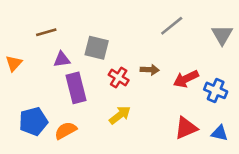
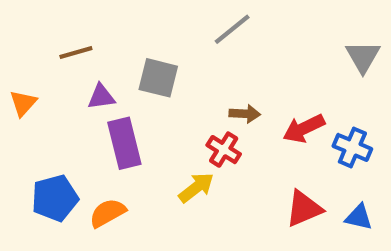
gray line: (172, 26) -> (232, 29), moved
red cross: (119, 78) -> (224, 150), moved

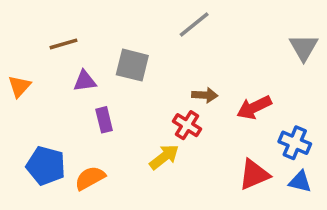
purple rectangle: (124, 143) -> (104, 120), size x0.6
blue cross: (352, 147) -> (295, 143), moved
blue pentagon: (55, 198) -> (46, 166), turned 30

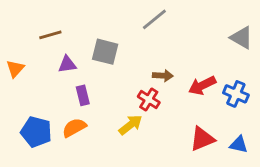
gray triangle: (304, 47) -> (242, 38), turned -30
blue cross: (295, 143) -> (236, 94), moved
orange semicircle: (90, 178) -> (74, 128), moved

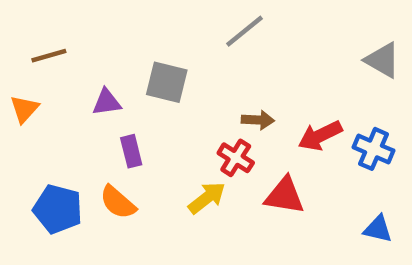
brown line: (50, 35) -> (49, 56), moved
orange semicircle: (74, 128) -> (118, 202), turned -110
red triangle: (202, 139) -> (285, 196), moved, turned 32

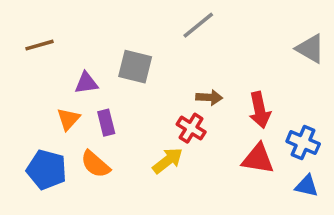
orange triangle: (24, 109) -> (68, 119), moved
red arrow: (320, 136) -> (260, 110), turned -76
blue cross: (374, 149) -> (303, 143), moved
red triangle: (285, 196) -> (258, 159), moved

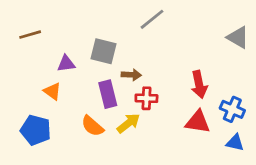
brown arrow: (209, 97) -> (131, 75), moved
orange triangle: (68, 119) -> (52, 91), turned -36
purple rectangle: (106, 123) -> (108, 94), moved, size x1.4
red cross: (191, 128) -> (146, 98), turned -30
orange semicircle: (95, 164) -> (92, 126), moved

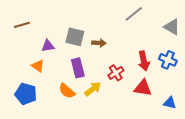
gray line: (152, 19) -> (134, 14), moved
brown arrow: (131, 75) -> (99, 43), moved
red cross: (146, 98) -> (116, 73), moved, turned -35
blue cross: (232, 109) -> (168, 60), moved

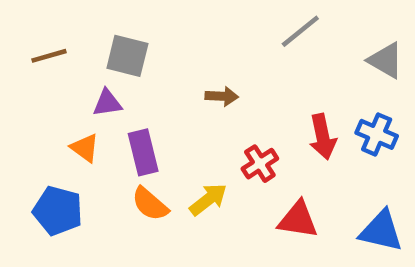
gray square: (75, 37) -> (127, 56), moved
purple rectangle: (78, 68) -> (143, 152), moved
red triangle: (143, 88) -> (298, 220), moved
blue triangle: (170, 103) -> (381, 231), size x1.5

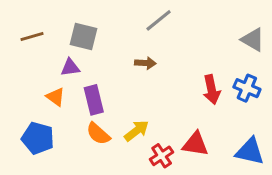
gray line: (300, 31) -> (159, 20), moved
red cross: (260, 164) -> (162, 156), moved

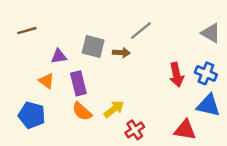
gray line: (159, 20) -> (141, 31), moved
gray square: (84, 37) -> (93, 47), moved
red triangle: (195, 144) -> (185, 130), moved
blue triangle: (250, 151) -> (208, 105), moved

